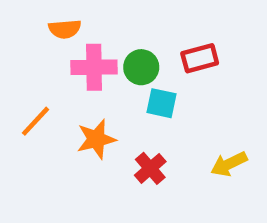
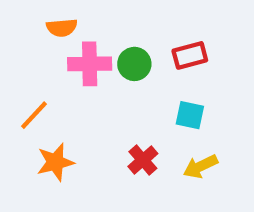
cyan square: (161, 103) -> (190, 115), moved
orange star: (96, 139) -> (55, 162), moved
yellow arrow: (229, 164) -> (201, 166), moved

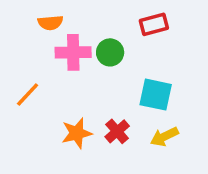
red rectangle: (190, 55) -> (154, 24), moved
cyan square: (190, 115) -> (156, 95), size x1.4
orange star: (55, 162) -> (77, 133), moved

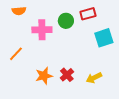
orange semicircle: (50, 23) -> (19, 11), moved
green circle: (110, 52) -> (66, 21), moved
cyan square: (156, 95) -> (104, 38), moved, turned -30

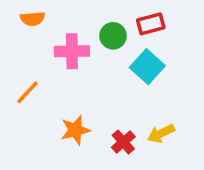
cyan square: (104, 38) -> (147, 67), moved, turned -30
red cross: (67, 75) -> (123, 142), moved

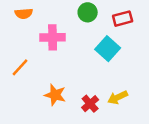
red rectangle: (151, 24) -> (123, 19), moved
green circle: (113, 36) -> (88, 12), moved
orange star: (75, 130) -> (55, 95), turned 30

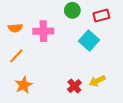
orange semicircle: (24, 14) -> (15, 28), moved
orange star: (55, 95) -> (24, 85), moved, turned 30

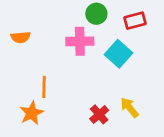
pink cross: (43, 31) -> (80, 41), moved
orange line: (16, 56) -> (44, 87), moved, turned -42
yellow arrow: (97, 81) -> (130, 108), turned 77

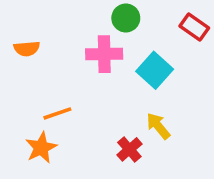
red rectangle: (135, 21) -> (194, 27), moved, turned 50
orange line: (44, 87) -> (57, 113), turned 70
yellow arrow: (130, 108) -> (158, 126), moved

